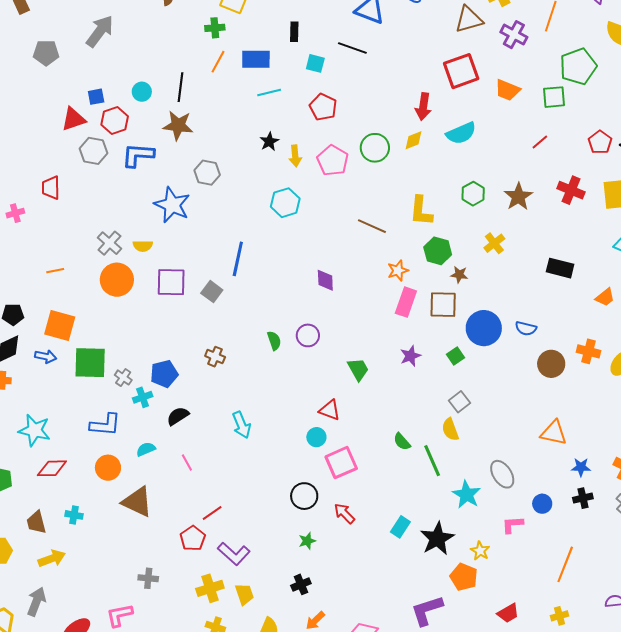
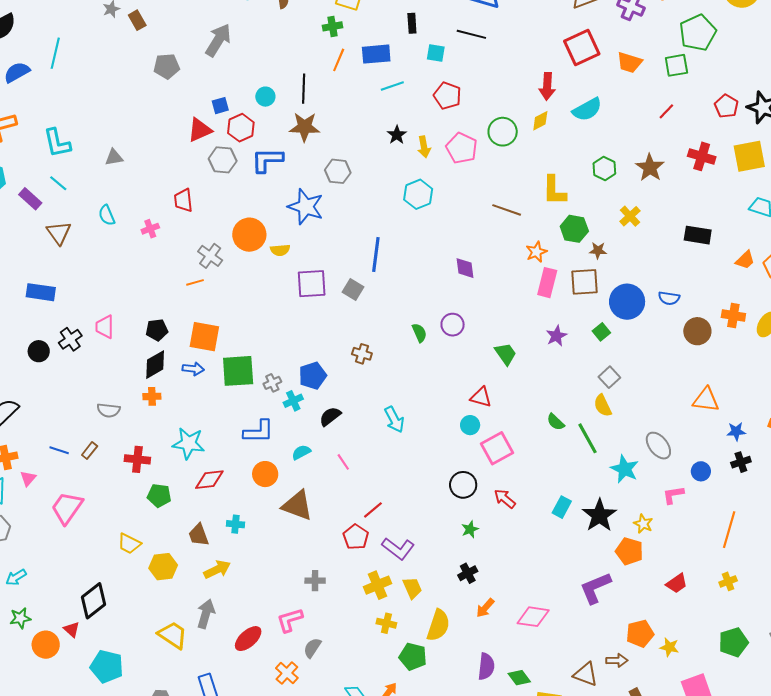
gray cross: (109, 243) -> (210, 256), moved
orange circle: (117, 280) -> (249, 235), moved
gray cross: (123, 377) -> (272, 383), turned 36

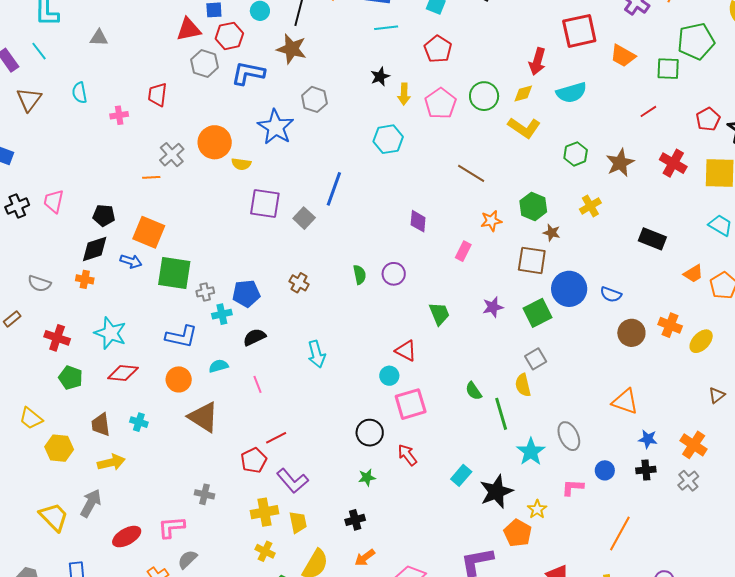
yellow L-shape: (554, 190) -> (524, 128), moved, turned -68
pink rectangle: (547, 283) -> (463, 251), moved, size x0.7
green square: (601, 332) -> (538, 313), size x1.6

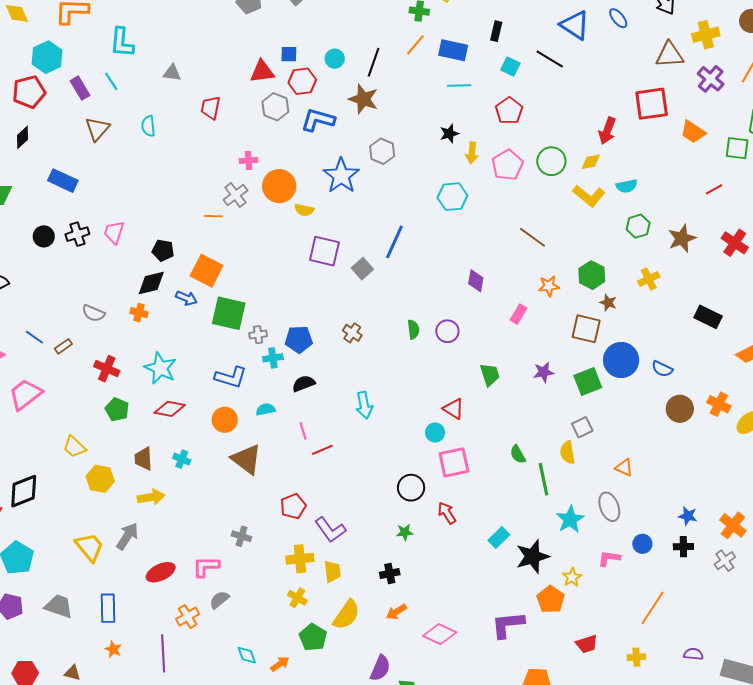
cyan semicircle: (571, 93) -> (627, 186), moved, size x0.7
red trapezoid: (157, 95) -> (211, 108), moved
pink cross: (119, 115) -> (248, 161), moved
orange triangle: (625, 402) -> (624, 467), moved, size x0.7
red line: (276, 438) -> (322, 450), moved

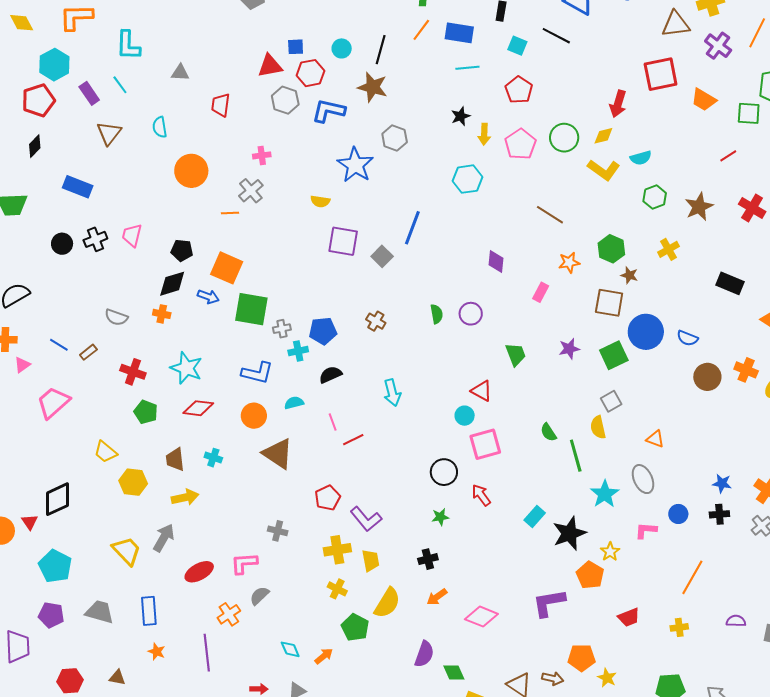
orange circle: (279, 186) -> (191, 171), moved

